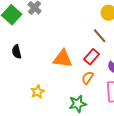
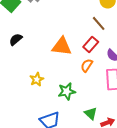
black semicircle: (17, 52) -> (16, 39), turned 64
green star: (78, 104) -> (67, 91), moved

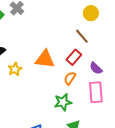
yellow star: (37, 79) -> (15, 69), moved
green star: (67, 91) -> (63, 102), moved

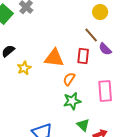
red rectangle: (74, 57) -> (83, 56), turned -35
purple semicircle: (96, 68) -> (105, 49), moved
orange semicircle: (70, 78) -> (69, 79), moved

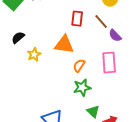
red rectangle: (83, 56) -> (77, 19), moved
pink rectangle: (105, 91) -> (109, 63), moved

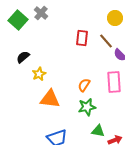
orange triangle: (64, 45) -> (50, 99), moved
green triangle: (93, 112) -> (98, 131), turned -32

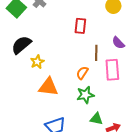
brown line: (106, 41) -> (96, 53), moved, turned 42
black semicircle: (23, 57) -> (21, 45), size x1.5

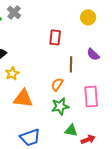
pink rectangle: (112, 70) -> (91, 96), moved

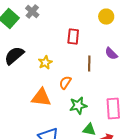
yellow star: (12, 73) -> (45, 63), moved
orange semicircle: (57, 84) -> (65, 83), moved
pink rectangle: (91, 96) -> (113, 109), moved

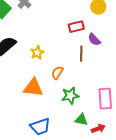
red rectangle: (73, 37) -> (76, 27), moved, turned 70
purple semicircle: (111, 54) -> (94, 40), moved

